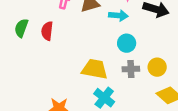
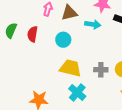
cyan circle: (127, 43) -> (63, 40), moved

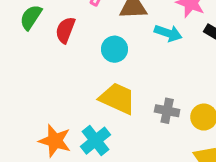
cyan cross: (77, 92) -> (95, 141), moved

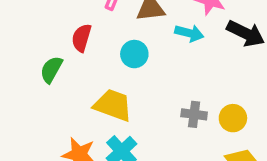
green semicircle: (31, 17) -> (51, 69), moved
yellow trapezoid: (117, 98) -> (113, 105), moved

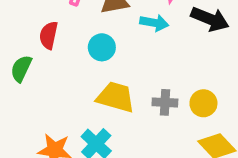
yellow trapezoid: (113, 105) -> (116, 97), moved

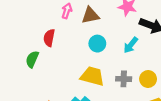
cyan arrow: (154, 23) -> (131, 45), moved, turned 119
cyan circle: (102, 47) -> (97, 44), moved

